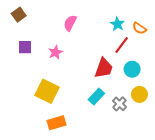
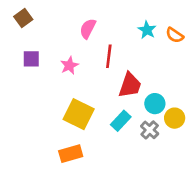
red line: (122, 45) -> (109, 56), moved, turned -30
cyan circle: (132, 69) -> (155, 104), moved
yellow square: (47, 91) -> (79, 114), moved

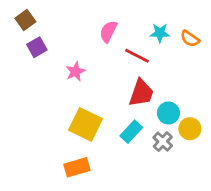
pink semicircle: (88, 29) -> (108, 31), moved
cyan star: (147, 30) -> (160, 33), turned -30
red line: (109, 56) -> (137, 56), moved, turned -70
purple square: (31, 59) -> (37, 47), moved, turned -30

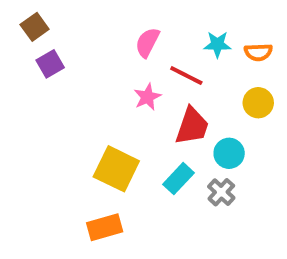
orange semicircle: (190, 39) -> (258, 52), turned -36
pink star: (75, 72) -> (147, 97), moved
yellow circle: (190, 129) -> (258, 103), moved

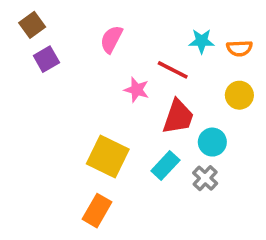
pink semicircle: (147, 42) -> (111, 39), moved
pink star: (147, 97) -> (137, 90), turned -30
orange rectangle: (105, 227) -> (97, 211), turned -44

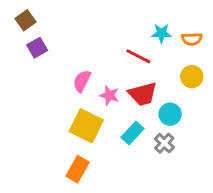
pink semicircle: (111, 39) -> (82, 81), moved
pink star: (137, 90) -> (109, 95), moved
red trapezoid: (178, 117) -> (143, 94), turned 56

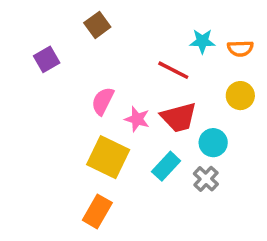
brown square: (26, 20) -> (97, 25), moved

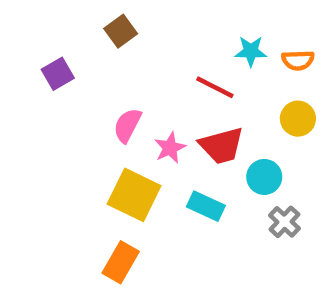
pink star: (137, 119) -> (170, 148), turned 30
cyan rectangle: (166, 166) -> (206, 206), turned 72
gray cross: (206, 179) -> (284, 222), moved

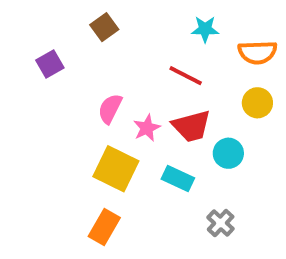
cyan star: (251, 51) -> (205, 29), moved
orange semicircle: (298, 60) -> (257, 52), size x1.4
gray cross: (284, 222) -> (221, 223), moved

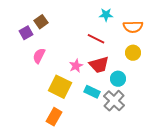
brown square: (104, 27) -> (41, 22), moved
pink semicircle: (110, 109) -> (39, 56), moved
gray cross: (221, 223) -> (114, 101), moved, size x1.5

